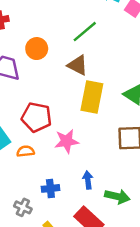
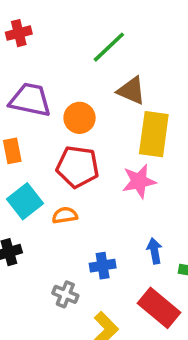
green line: (85, 32) -> (109, 47), moved
orange circle: (37, 49) -> (80, 118), moved
pink star: (67, 141) -> (139, 181), moved

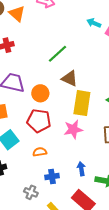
orange semicircle: (65, 215) -> (40, 152), moved

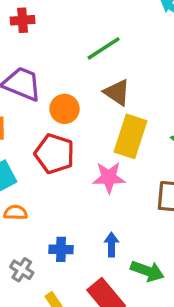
orange semicircle: (40, 152) -> (15, 213), moved

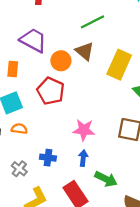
brown triangle: (117, 92) -> (85, 51), moved
yellow rectangle: (130, 136) -> (119, 65), moved
pink star: (109, 177) -> (84, 130), moved

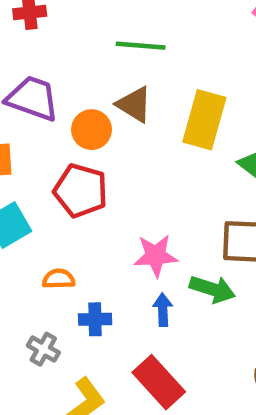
green line: (92, 22) -> (141, 46), turned 40
orange semicircle: (19, 129) -> (59, 279), moved
green arrow: (106, 179) -> (212, 289), moved

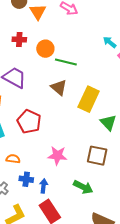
orange circle: (91, 130) -> (45, 49), moved
green arrow: (212, 289) -> (83, 187), moved
blue arrow: (163, 310) -> (44, 186), moved

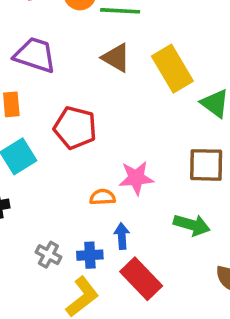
yellow rectangle: (89, 99) -> (172, 69), turned -45
orange semicircle: (13, 159) -> (103, 197), moved
blue cross: (26, 179) -> (90, 255), moved

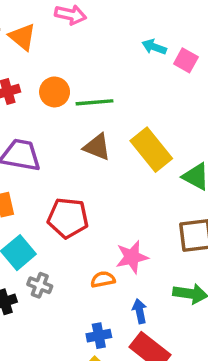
blue arrow: (122, 236) -> (140, 311), moved
gray cross: (48, 255) -> (40, 285), moved

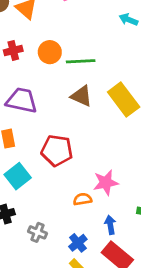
gray cross: (40, 285) -> (38, 232), moved
blue cross: (99, 336) -> (78, 243), turned -30

